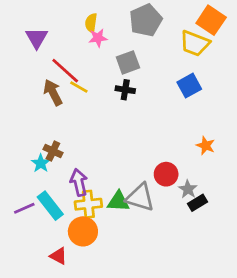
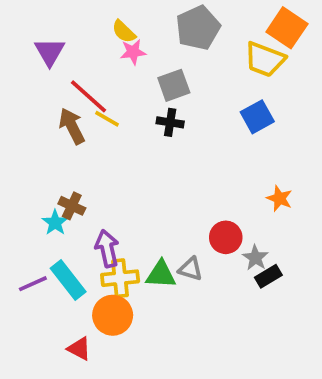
yellow semicircle: (91, 23) -> (124, 32), turned -54
gray triangle: (140, 197) -> (191, 269), size x0.6

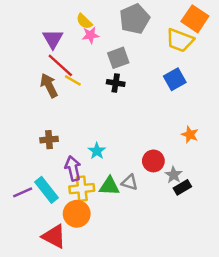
purple triangle: (50, 52) -> (53, 39), moved
brown cross: (72, 206) -> (49, 140), turned -30
cyan star: (55, 223) -> (97, 151), moved
red triangle: (79, 349) -> (54, 236), size x1.5

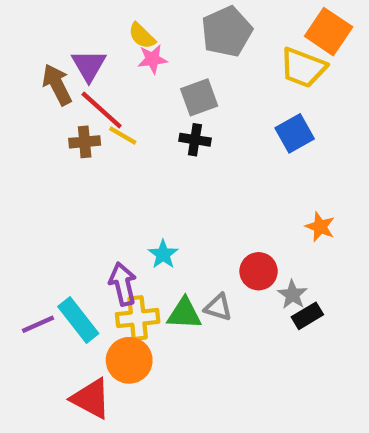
brown arrow: (49, 86) -> (57, 85), moved
brown cross: (49, 140) -> (85, 142), moved

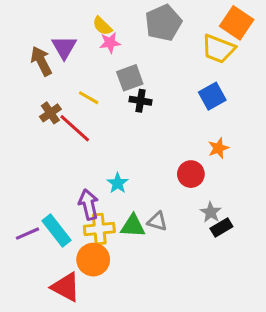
gray square: (199, 97) -> (130, 78), moved
red line: (102, 110) -> (75, 128), moved
brown cross: (85, 142) -> (50, 113), moved, turned -30
orange star: (320, 227) -> (218, 148), moved, turned 30
red circle: (259, 271) -> (191, 174), moved

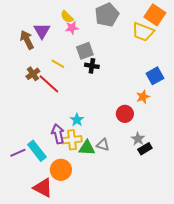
blue square: (212, 96) -> (155, 76), moved
yellow cross: (99, 229) -> (72, 140), moved

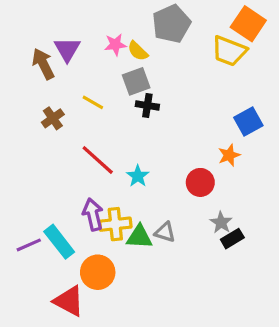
yellow semicircle: (67, 17) -> (138, 51), moved
red line: (49, 84) -> (98, 160), moved
cyan star: (77, 120) -> (138, 176), moved

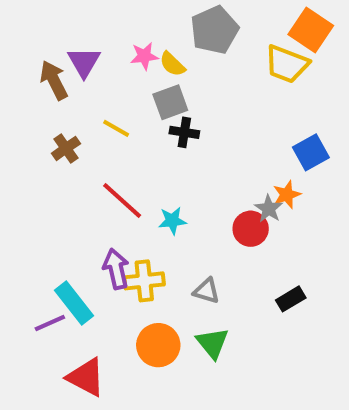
cyan star: (138, 176) -> (172, 221), turned 30
gray star: (221, 223) -> (269, 209), moved
green triangle: (139, 237) -> (212, 343), moved, turned 48
purple line: (29, 245) -> (50, 323), moved
orange circle: (98, 272) -> (158, 345), moved

